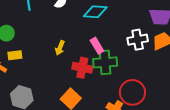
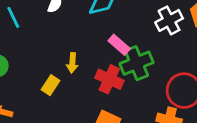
yellow rectangle: (15, 55) -> (51, 85), moved, turned -32
red cross: (82, 68) -> (109, 79), turned 30

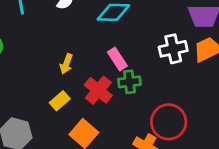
green cross: (137, 63) -> (129, 82), size x0.7
yellow rectangle: (51, 85) -> (60, 101), moved

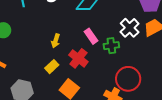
white cross: (173, 49) -> (130, 28), turned -30
green cross: (129, 82) -> (111, 46), moved

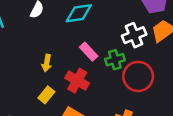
white cross: (130, 28) -> (134, 35), turned 30
red circle: (128, 79) -> (138, 76), moved

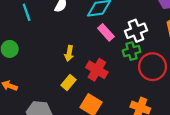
white cross: (134, 35) -> (136, 31), moved
pink rectangle: (89, 52) -> (106, 32), moved

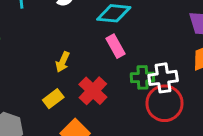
white cross: (136, 31) -> (163, 78), moved

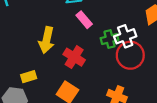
yellow arrow: (63, 62) -> (47, 40), size x1.6
yellow rectangle: (53, 99) -> (29, 77), moved, turned 32

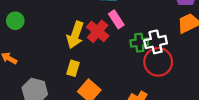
red cross: (74, 57) -> (98, 31), moved
yellow rectangle: (29, 77) -> (73, 68), moved, turned -64

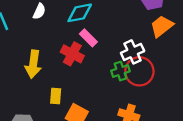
yellow arrow: (75, 35) -> (33, 64), moved
green cross: (139, 43) -> (120, 71), moved

